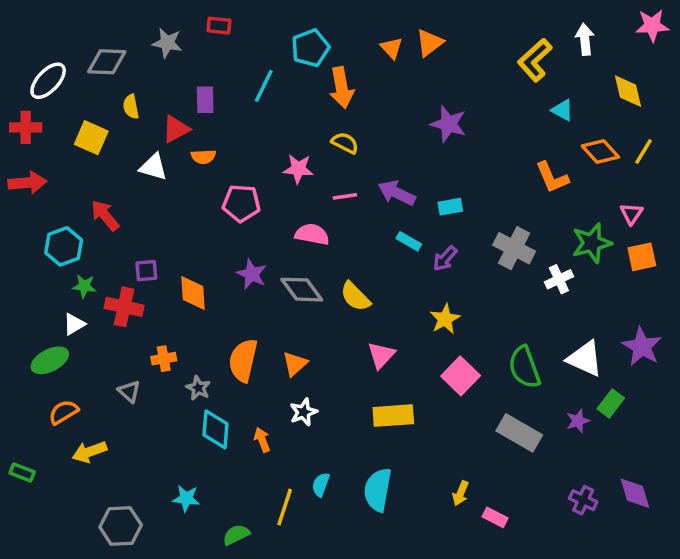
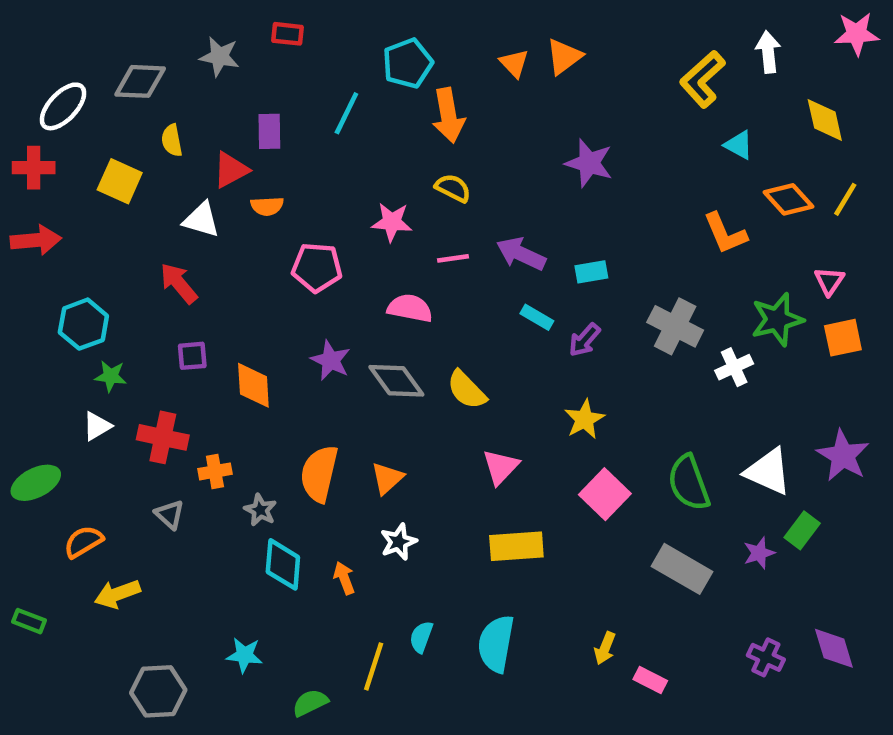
red arrow: (105, 215) -> (179, 283), moved
red cross: (124, 307) -> (163, 437), moved
green ellipse: (50, 360) -> (36, 483), moved

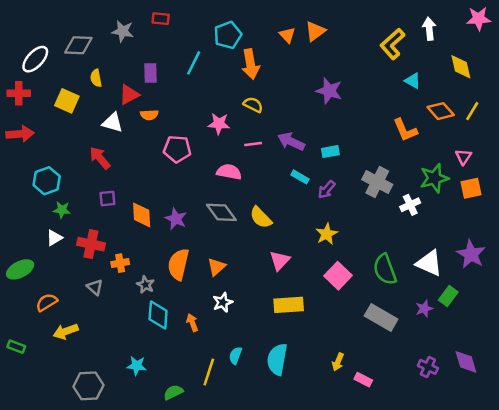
purple star: (331, 360) -> (176, 219), moved

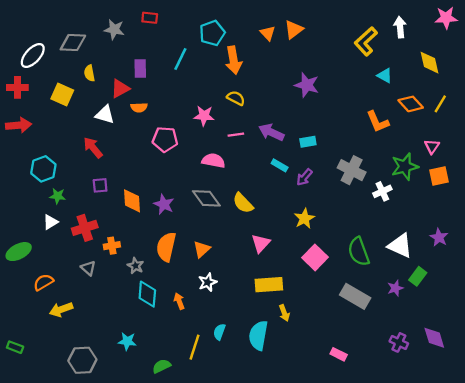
red cross: (91, 244) -> (85, 228), turned -30
purple star: (471, 254) -> (439, 237), size x0.7
green rectangle: (16, 347) -> (15, 347), moved
yellow arrow: (338, 362) -> (284, 313), moved, turned -42

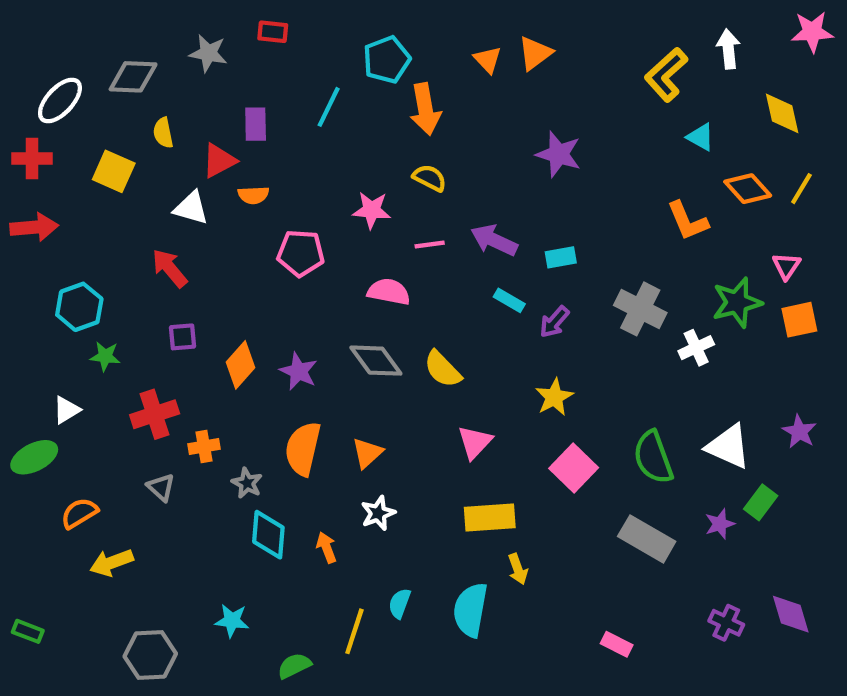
orange diamond: (132, 201) -> (241, 365), turned 45
white triangle: (50, 222) -> (66, 410), moved

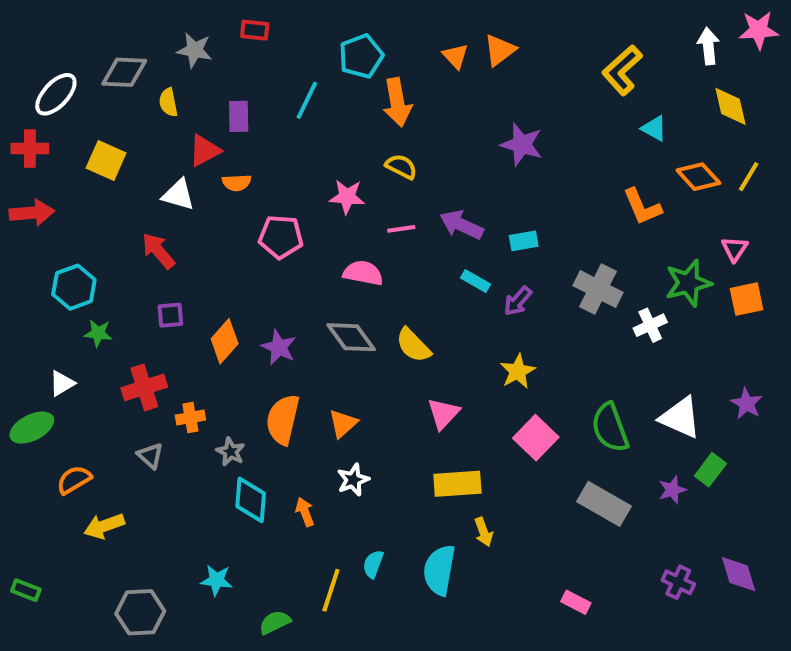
white arrow: (728, 49) -> (708, 46), moved
yellow semicircle: (163, 133) -> (168, 102), moved

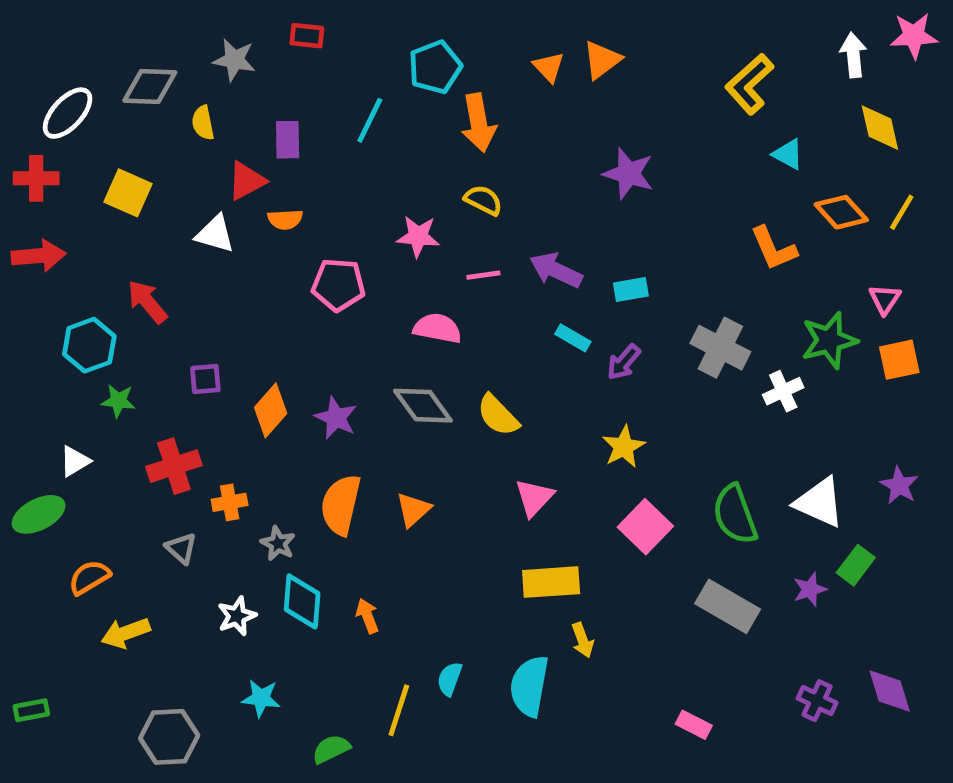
red arrow: (158, 251) -> (147, 302), moved
white star: (353, 480) -> (237, 616), moved
green rectangle: (26, 590) -> (31, 710), turned -32

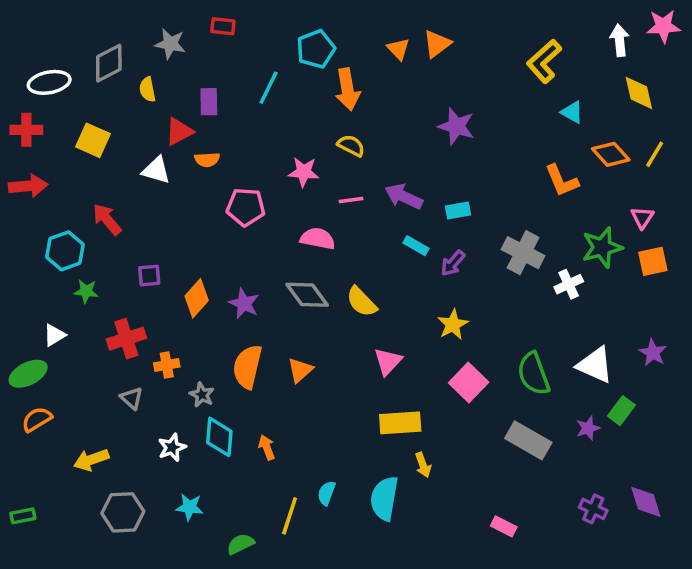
gray diamond: (150, 86) -> (109, 63), turned -30
white ellipse: (68, 113) -> (49, 82), turned 36
orange semicircle: (89, 577) -> (37, 419), moved
gray hexagon: (169, 737) -> (123, 512), moved

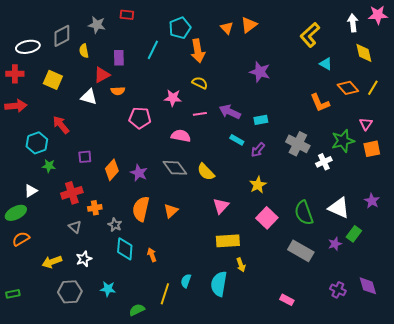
white star: (172, 447) -> (84, 259), moved

